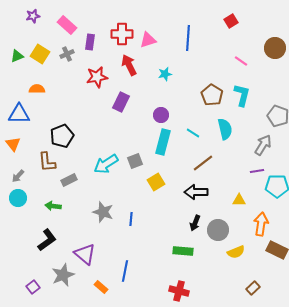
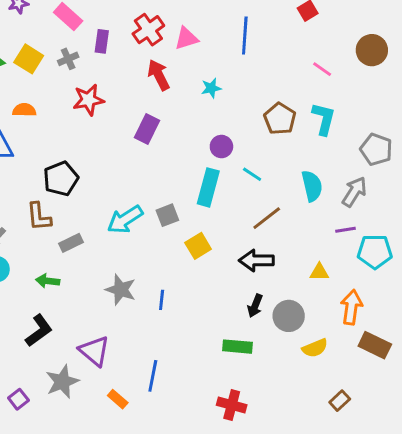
red cross: (122, 34) -> (148, 30), turned -35
red star: (97, 77) -> (89, 100), moved
purple circle: (161, 115) -> (221, 147), moved
cyan semicircle: (225, 129) -> (312, 186), moved

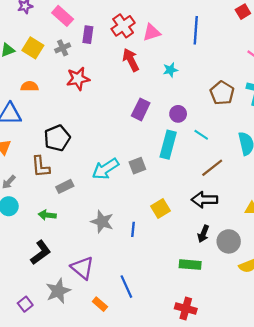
purple rectangle: (147, 129) -> (141, 109), moved
yellow square: (198, 246) -> (160, 208), moved
blue line: (153, 376) -> (126, 287), turned -35

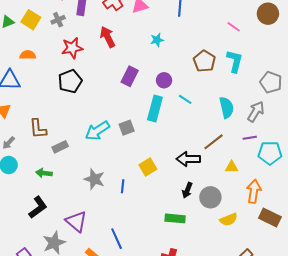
red arrow: (131, 60) -> (108, 37), moved
black pentagon: (57, 138) -> (70, 81), moved
brown line: (212, 168) -> (213, 142), moved

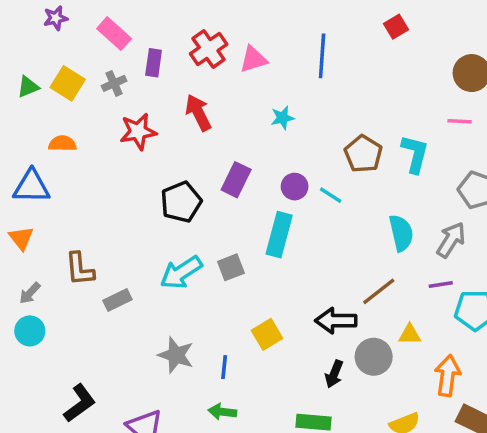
pink line: (234, 27) -> (460, 121), moved, turned -32
black pentagon: (70, 81) -> (181, 202), moved
cyan line: (185, 99) -> (331, 195), moved
green arrow: (44, 173) -> (222, 412), moved
gray circle: (210, 197) -> (374, 357), moved

